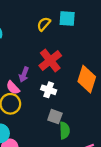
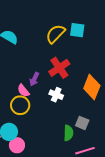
yellow semicircle: (44, 24) -> (55, 34), size x1.5
gray square: (55, 117) -> (82, 123), moved

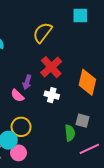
cyan square: (77, 30) -> (80, 16), moved
yellow circle: (20, 105) -> (21, 127), moved

